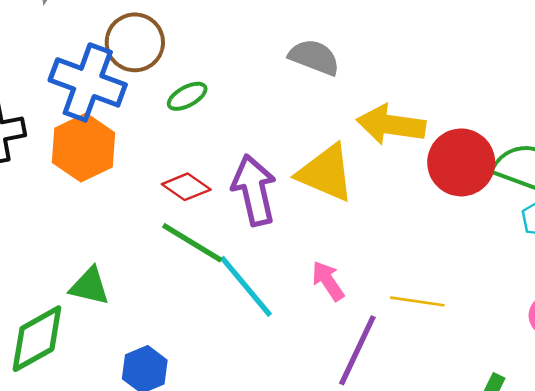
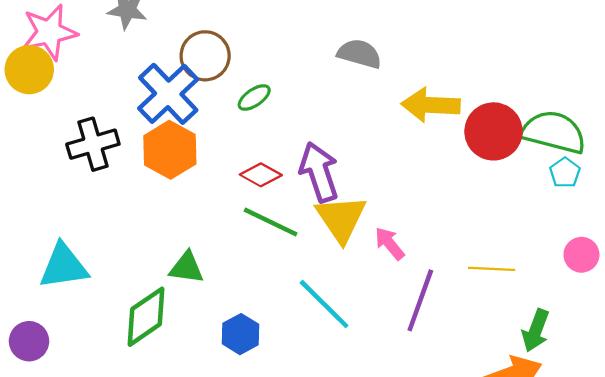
blue cross: (88, 82) -> (168, 94), turned 32
yellow triangle: (326, 173) -> (341, 219), moved, turned 38
cyan line: (246, 286) -> (324, 304), moved
yellow line: (417, 301) -> (492, 269), moved

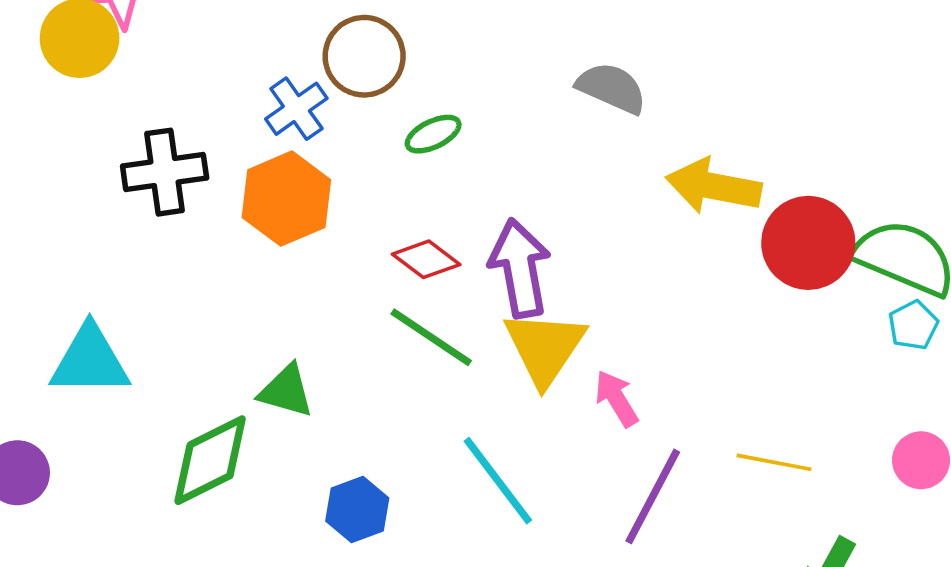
blue cross: (168, 94) -> (296, 109), size x0.6

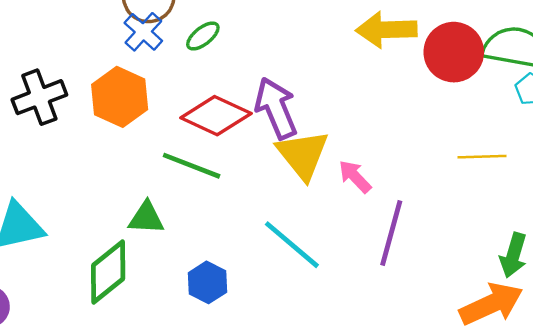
blue cross: (296, 109) -> (143, 32), moved
red diamond: (426, 259) -> (216, 116), size x1.6
green line: (431, 337) -> (192, 166), moved
yellow line: (774, 462) -> (482, 157), moved

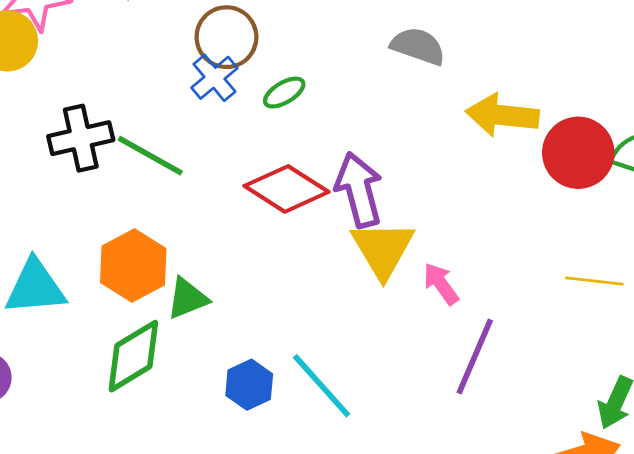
orange hexagon: (120, 97) -> (133, 266), moved
green line: (192, 166) -> (150, 156), moved
green triangle: (146, 218) -> (187, 298), turned -33
cyan line: (292, 245) -> (322, 386), moved

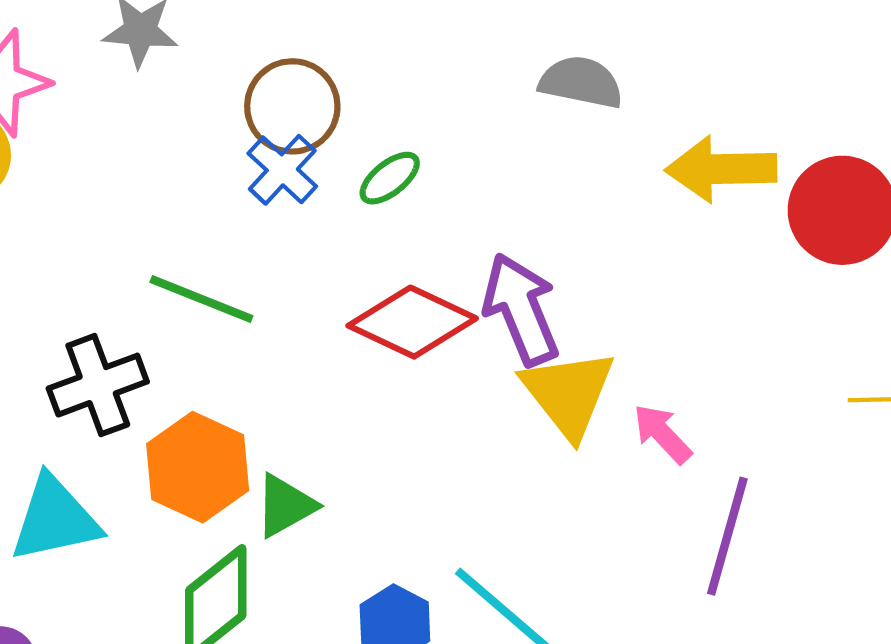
black cross: (81, 138) -> (98, 385), moved

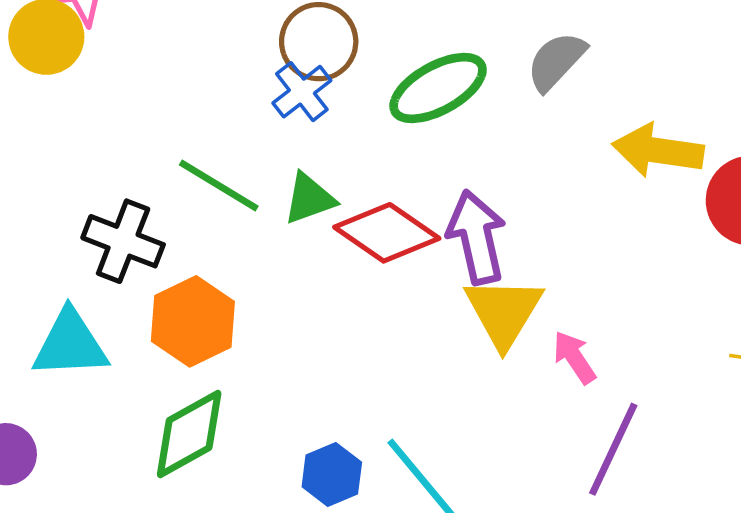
gray semicircle: (581, 82) -> (556, 61), turned -68
green ellipse: (390, 178) -> (438, 88), moved, size x1.8
black cross: (98, 385) -> (123, 241), turned 32
green triangle: (285, 506) -> (309, 199), moved

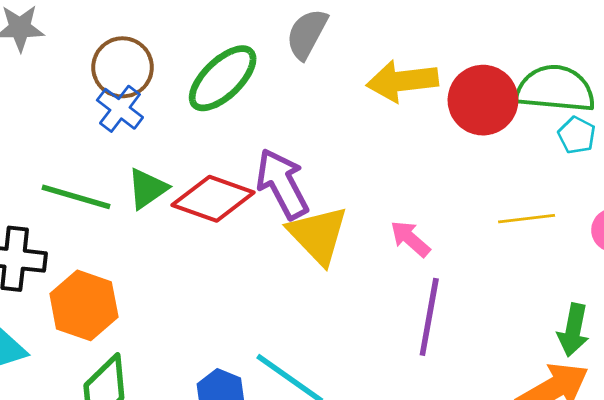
pink arrow: (574, 357) -> (410, 239), moved

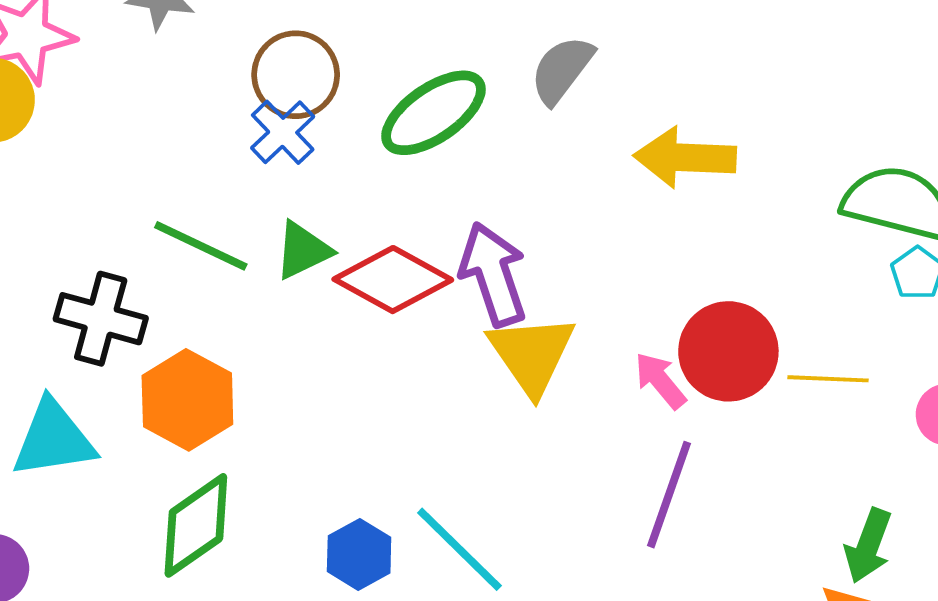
red circle: (483, 100) -> (728, 351), moved

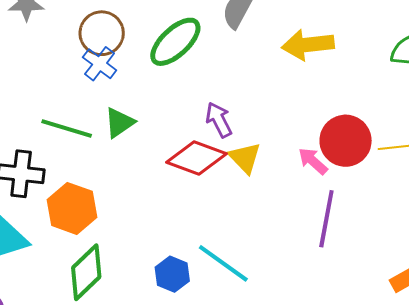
purple arrow: (493, 274) -> (219, 120), size x0.7
red diamond: (393, 280) -> (197, 158), moved
yellow triangle: (532, 354) -> (245, 158), size x0.7

